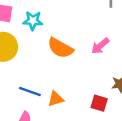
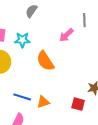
pink arrow: (100, 46) -> (66, 35), moved
orange semicircle: (60, 48) -> (45, 61), turned 30

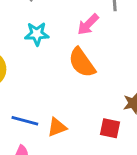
cyan star: (22, 40) -> (37, 34), moved
orange semicircle: (45, 61) -> (82, 63), moved

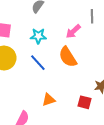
blue line: (25, 121) -> (38, 63), moved, turned 30

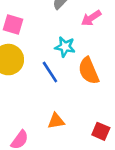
pink arrow: (73, 31) -> (91, 18), moved
cyan star: (38, 36) -> (65, 47), moved

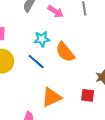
pink arrow: (91, 18) -> (55, 12), turned -98
orange triangle: (56, 121) -> (51, 97), size x1.5

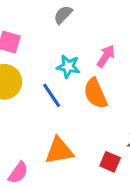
pink arrow: (55, 12) -> (106, 56), moved, turned -105

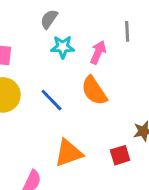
cyan star: (68, 67) -> (63, 47), moved
red square: (110, 162) -> (120, 155), turned -30

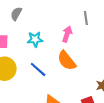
gray semicircle: (49, 19) -> (16, 14), moved
cyan star: (63, 47) -> (35, 39), moved

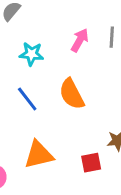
pink arrow: (67, 34) -> (80, 40), moved

